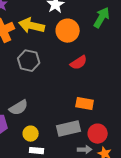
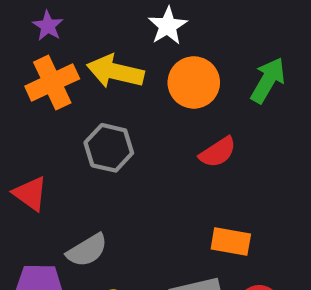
green arrow: (102, 18) -> (268, 80), moved

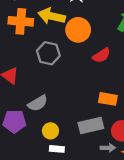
orange cross: (52, 82) -> (21, 21), turned 30
orange circle: (194, 82) -> (78, 30), moved

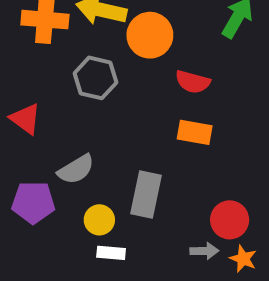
red semicircle: (102, 55) -> (193, 82), turned 48
orange rectangle: (108, 99) -> (195, 132), moved
gray rectangle: (91, 126) -> (146, 195), moved, turned -65

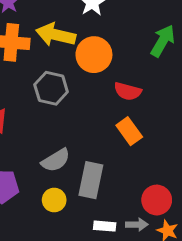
orange rectangle: (195, 132) -> (129, 131), turned 44
gray semicircle: (76, 169) -> (56, 160), moved
white rectangle: (111, 253) -> (105, 226), moved

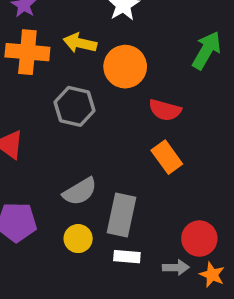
yellow arrow: (56, 35) -> (80, 43), size x0.7
white rectangle: (105, 226) -> (127, 257), moved

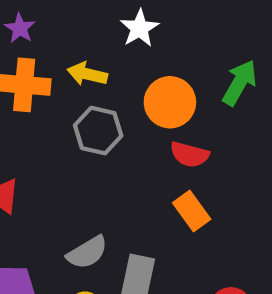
orange circle: (125, 67) -> (170, 102), moved
gray hexagon: (74, 106) -> (98, 131), moved

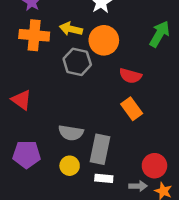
orange circle: (170, 102) -> (104, 40), moved
gray semicircle: (87, 252) -> (71, 133), turned 40

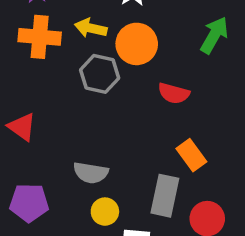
orange rectangle: (132, 109) -> (191, 155), moved
gray rectangle: (100, 149) -> (165, 196), moved
yellow circle: (70, 166) -> (105, 212), moved

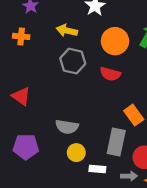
orange cross: (40, 37) -> (21, 36), moved, size x0.6
orange circle: (137, 44) -> (115, 41), moved
red semicircle: (174, 93) -> (110, 74), moved

